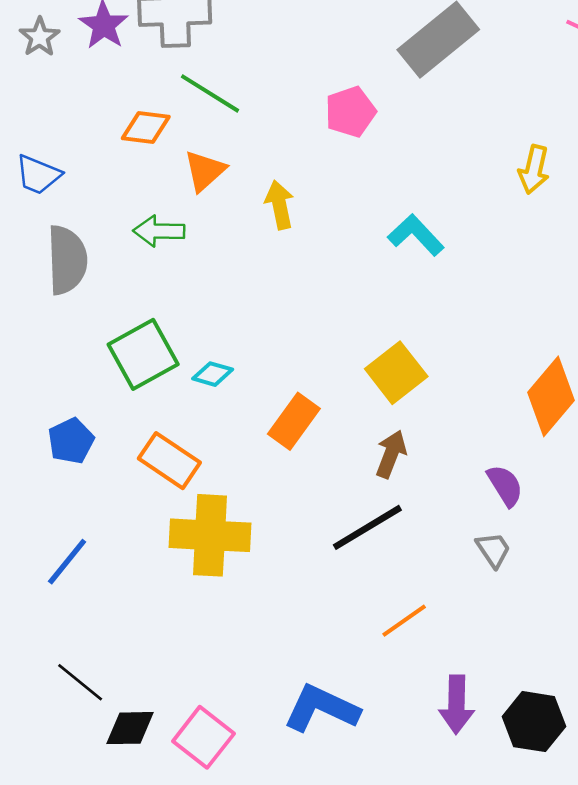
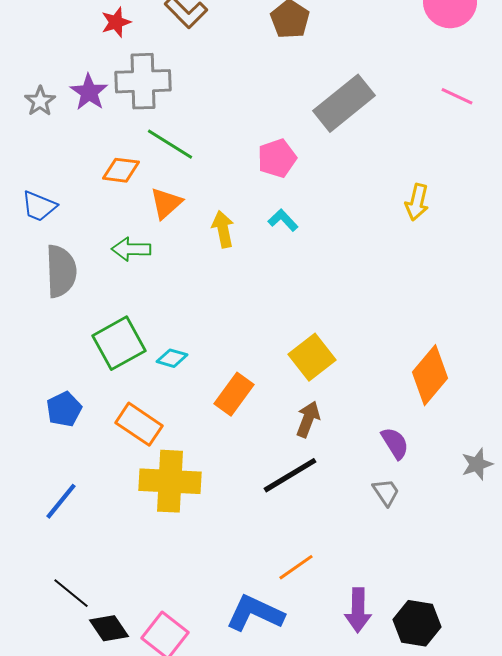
cyan L-shape: (416, 235) -> (283, 220), moved, size x0.7
orange line: (404, 621) -> (296, 567), moved
black diamond: (130, 728) -> (109, 628), turned 57

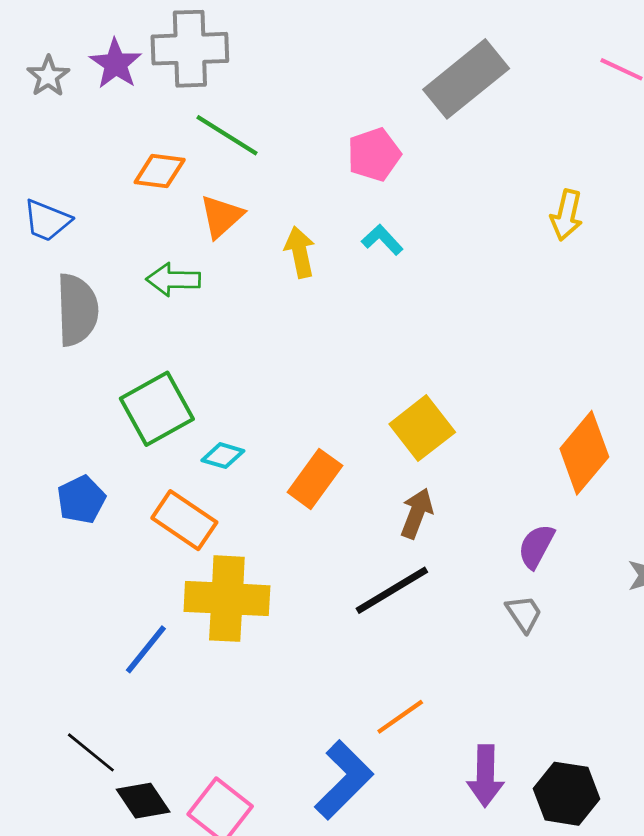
cyan diamond: (172, 358) -> (223, 456), moved
purple semicircle: (395, 443) -> (536, 546), turned -120
blue line: (61, 501) -> (146, 649), moved
blue L-shape: (255, 613) -> (344, 780), turned 110

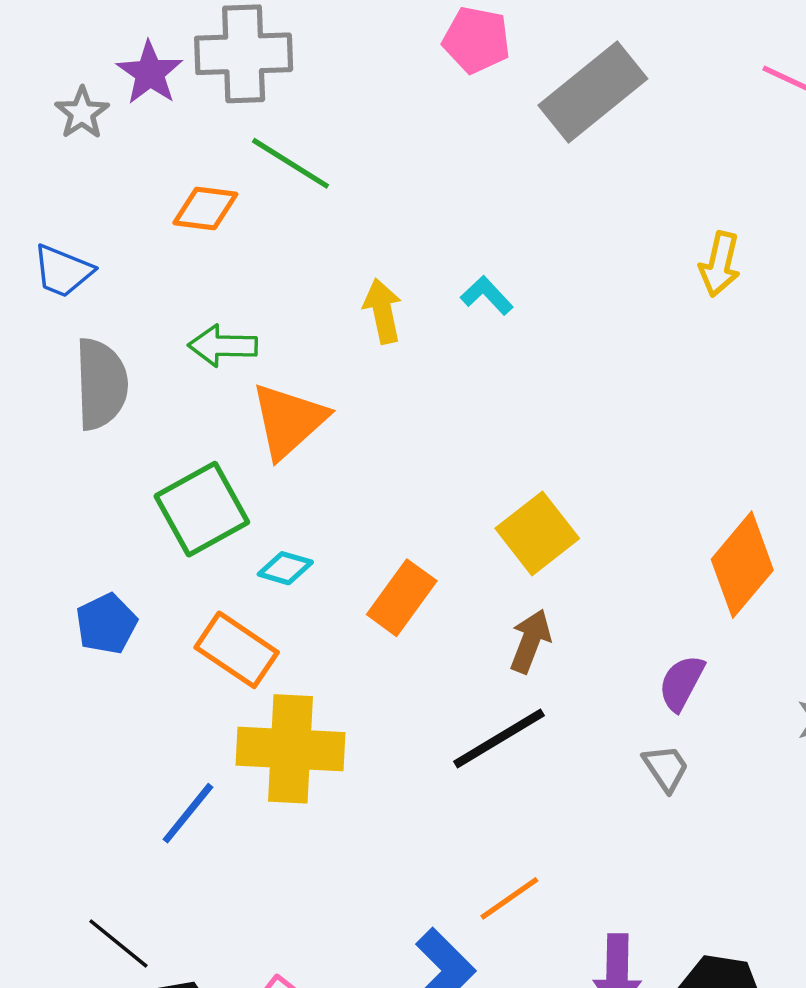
gray star: (48, 76) -> (82, 113), moved
pink pentagon: (374, 155) -> (476, 40), moved, turned 30
orange triangle: (221, 216) -> (289, 420), moved, size x1.4

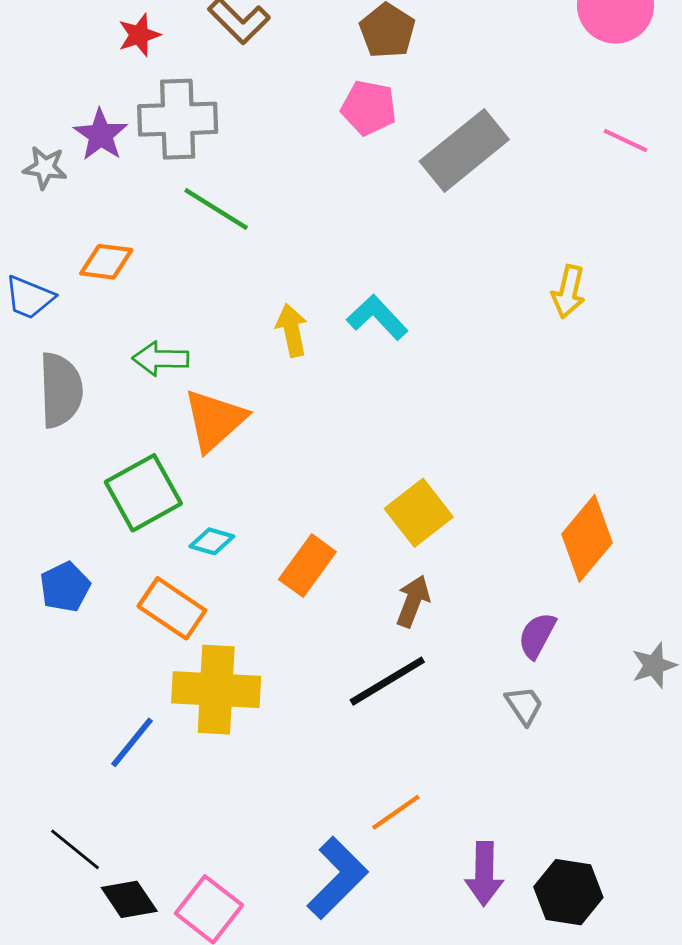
gray star: (82, 113) -> (45, 168), turned -30
orange diamond: (205, 208) -> (106, 262), moved
cyan L-shape: (487, 295) -> (377, 317), size x1.4

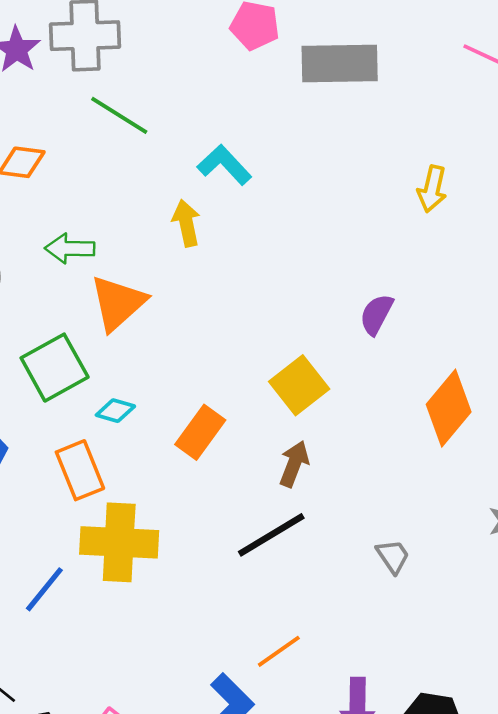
gray rectangle: (464, 150) -> (340, 63), turned 38
cyan L-shape: (377, 317) -> (224, 165), moved
orange rectangle: (172, 608) -> (80, 470), turned 34
purple semicircle: (537, 635) -> (376, 314), moved

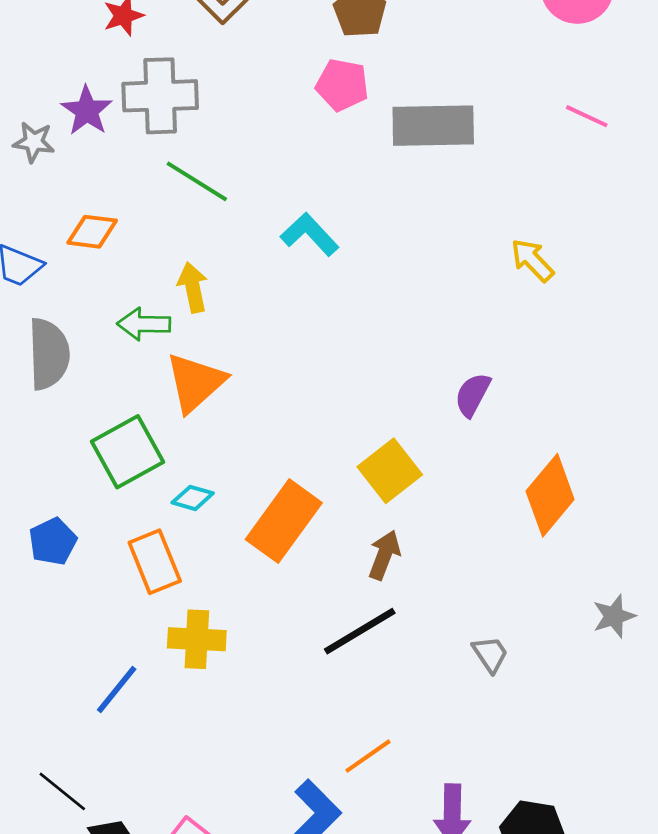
yellow arrow: (432, 189) -> (532, 260), turned 123
yellow arrow: (186, 223) -> (193, 287), moved
orange rectangle: (200, 432) -> (284, 521), size x1.4
yellow cross: (119, 542) -> (197, 639), size x0.7

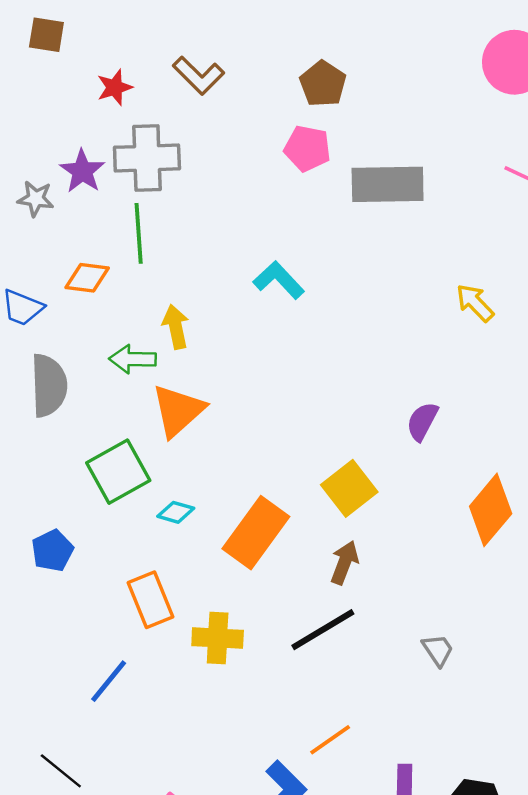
green line: (197, 181) -> (139, 233), moved, turned 54
orange rectangle: (155, 562) -> (151, 600), moved
yellow cross: (197, 639) -> (218, 638), moved

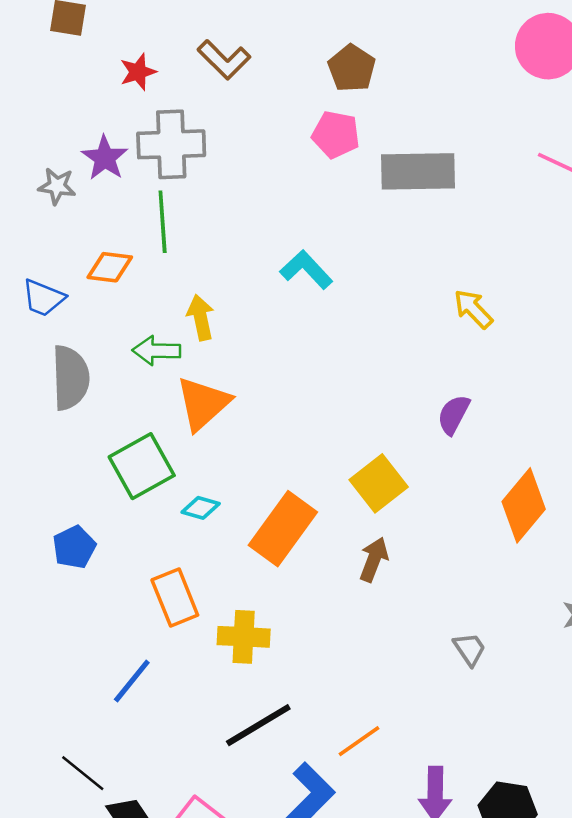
yellow arrow: (475, 303) -> (473, 309), moved
black line: (323, 630) -> (258, 725), moved

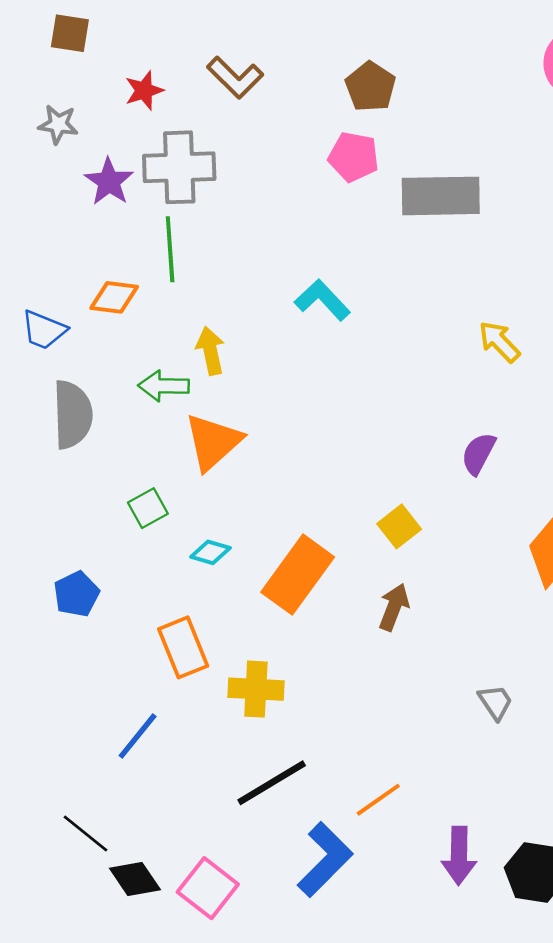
gray star: (57, 186) -> (58, 124), moved
green square: (142, 466) -> (148, 508), size x0.6
yellow square: (379, 483) -> (399, 526), size x0.7

